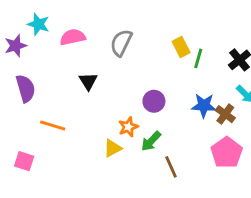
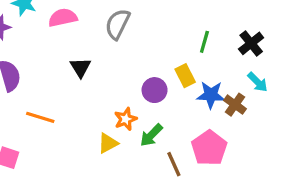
yellow rectangle: (181, 47) -> (185, 76), moved
pink pentagon: (227, 153) -> (209, 148), moved

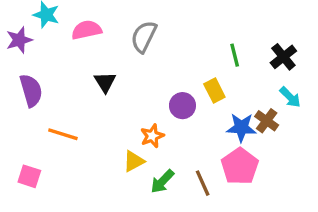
green line: (204, 42) -> (235, 55), turned -30
blue star: (211, 95) -> (241, 128), moved
green arrow: (151, 135) -> (162, 181), moved

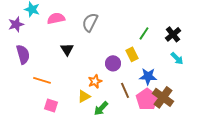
green line: (235, 55) -> (144, 33), turned 48
brown cross: (267, 121) -> (163, 97), moved, size x1.5
pink square: (29, 176) -> (51, 105), moved
brown line: (203, 183) -> (125, 90), moved

